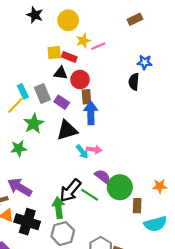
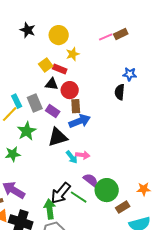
pink line: (98, 46) -> (106, 37), moved
yellow square: (54, 53) -> (46, 65), turned -32
blue arrow: (91, 113) -> (80, 121), turned 70
brown rectangle: (137, 206) -> (123, 207), turned 56

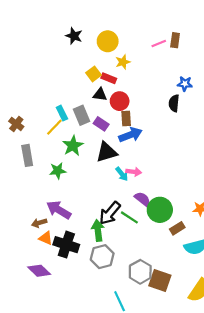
brown rectangle: (121, 34) -> (175, 40), turned -56

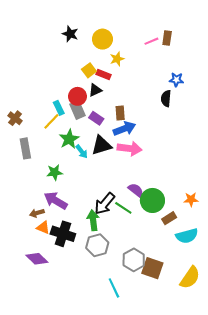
black triangle: (100, 95) -> (95, 90), turned -32
red circle: (120, 101) -> (77, 96), moved
green star: (58, 171) -> (55, 172), moved
pink arrow: (134, 172) -> (130, 148), moved, size x1.6
cyan arrow: (122, 174) -> (82, 152), moved

